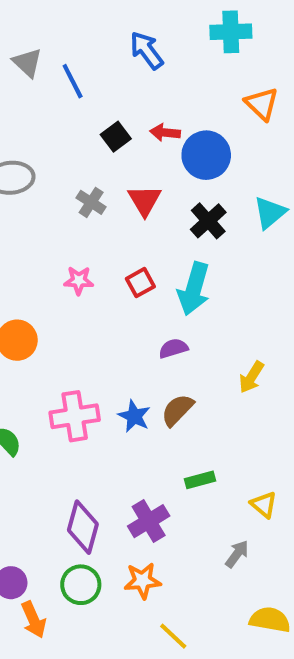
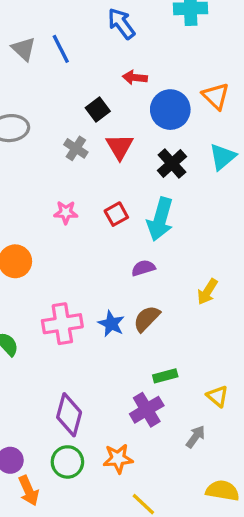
gray triangle: (27, 63) -> (24, 49), moved
orange triangle: (262, 104) -> (216, 96), moved
red arrow: (165, 133) -> (135, 78), moved
black square: (116, 137) -> (98, 110), moved
purple cross: (149, 521) -> (147, 410), moved

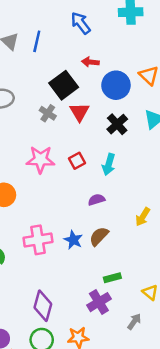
blue line: (61, 49) -> (37, 41), turned 40
black square: (98, 110) -> (64, 85), size x1.6
pink star: (66, 212) -> (40, 160), size x1.6
cyan arrow: (160, 219) -> (109, 164), size x0.7

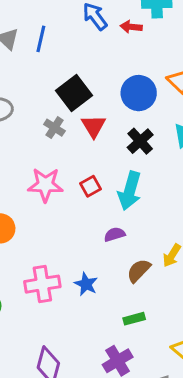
red arrow: (90, 62) -> (131, 27), moved
cyan arrow: (109, 164) -> (130, 191), size x1.4
brown semicircle: (99, 236) -> (139, 271), moved
green rectangle: (112, 278) -> (134, 319), moved

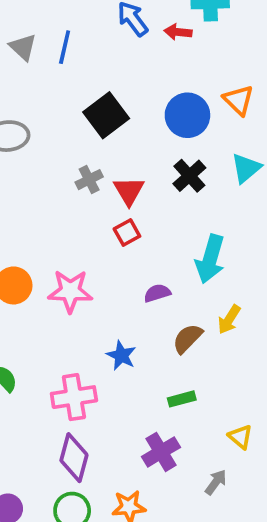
red triangle: (94, 126) -> (129, 191), moved
gray cross: (54, 128) -> (89, 180), moved, turned 30
pink star: (45, 185) -> (70, 291), moved
cyan arrow: (130, 191) -> (210, 259), moved
pink cross: (42, 284) -> (74, 397), moved

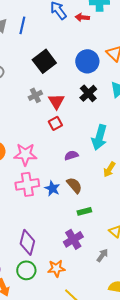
brown semicircle: (187, 338) -> (74, 185), moved, turned 96
pink cross: (74, 397) -> (27, 184), moved

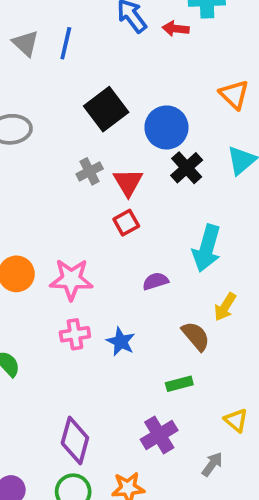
blue circle: (87, 61) -> (166, 127), moved
pink cross: (27, 184) -> (75, 334), size x0.7
brown semicircle: (74, 185) -> (196, 336), moved

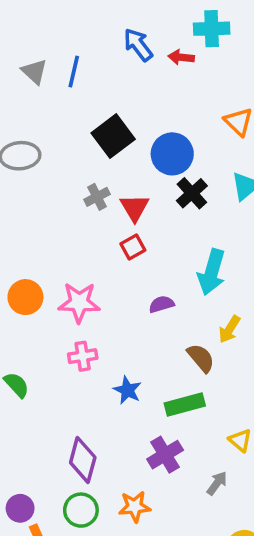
blue star: (121, 342) -> (127, 390), moved
green rectangle: (179, 384) -> (185, 404), size x1.5

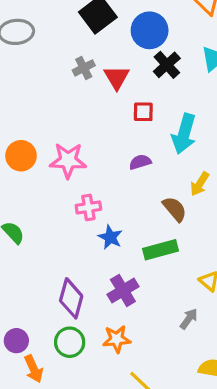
red square: (133, 247) -> (143, 112), moved, turned 30
pink cross: (83, 356) -> (88, 207), moved
purple cross: (165, 455) -> (123, 290), moved

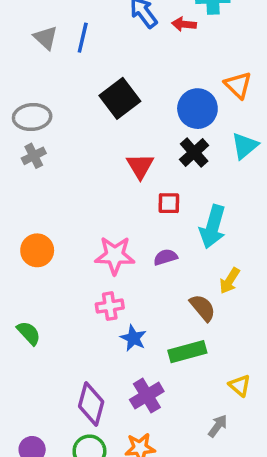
blue circle: (150, 30) -> (197, 109), moved
gray cross: (84, 68) -> (34, 156), moved
pink star: (68, 160) -> (115, 255), moved

